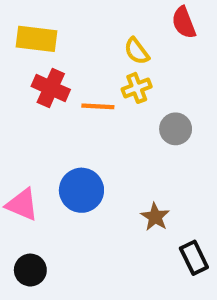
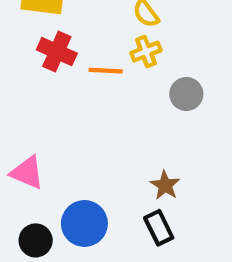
blue circle: (81, 190) -> (84, 223), moved
black rectangle: (194, 258) -> (159, 228), moved

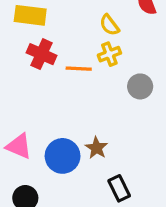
brown star: (165, 185) -> (96, 148), moved
blue circle: (84, 223) -> (63, 156), moved

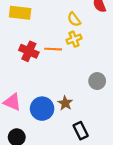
red cross: (41, 54) -> (29, 51), moved
gray circle: (140, 86) -> (97, 81), moved

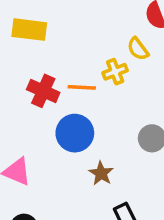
yellow semicircle: (74, 19) -> (138, 49), moved
blue circle: (42, 109) -> (75, 133), moved

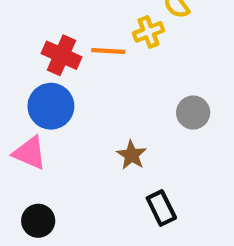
blue circle: (75, 133) -> (51, 106), moved

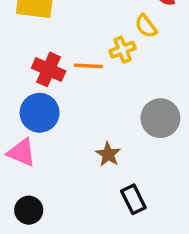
gray circle: (193, 113) -> (160, 118), size x1.4

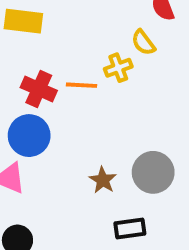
gray circle: (160, 118) -> (153, 172), moved
black rectangle: (133, 199) -> (130, 229), turned -72

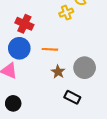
orange line: (81, 85) -> (50, 49), moved
black rectangle: (130, 229) -> (72, 97), turned 35

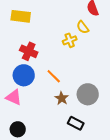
orange line: (50, 49) -> (54, 76), turned 42

